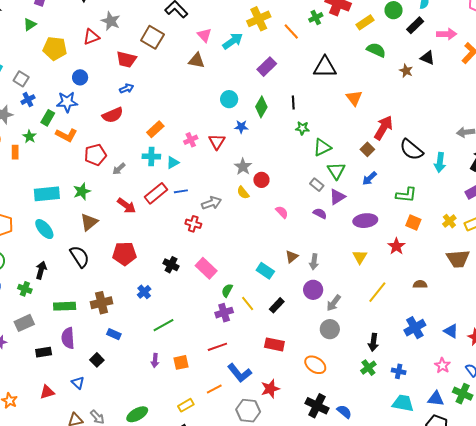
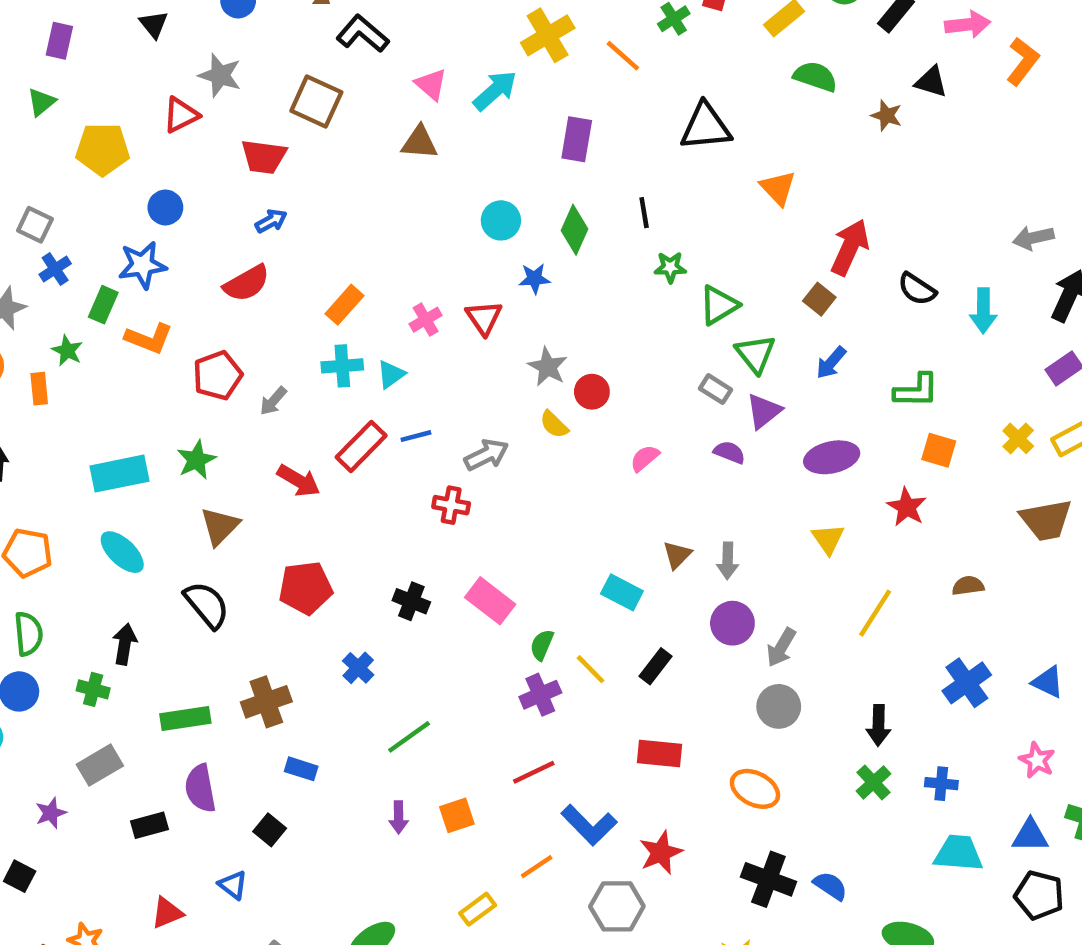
purple rectangle: (267, 67) -> (577, 139), turned -30
black semicircle: (411, 150) -> (917, 289), size x0.7
pink semicircle: (282, 212) -> (645, 458), turned -80

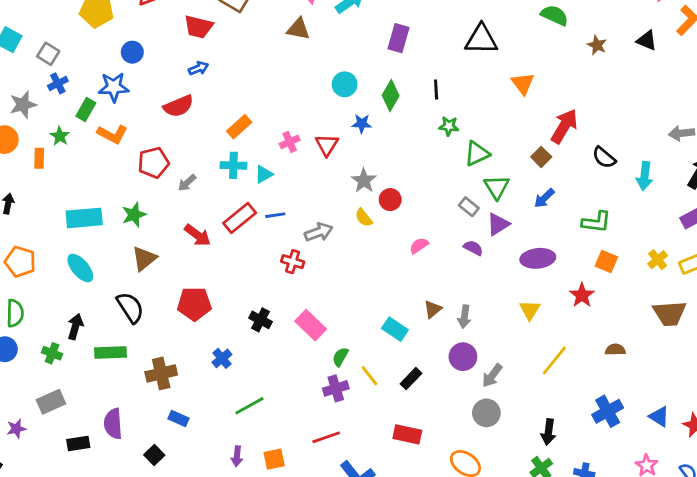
black triangle: (931, 82) -> (647, 40), moved
green rectangle: (185, 718) -> (111, 352), moved

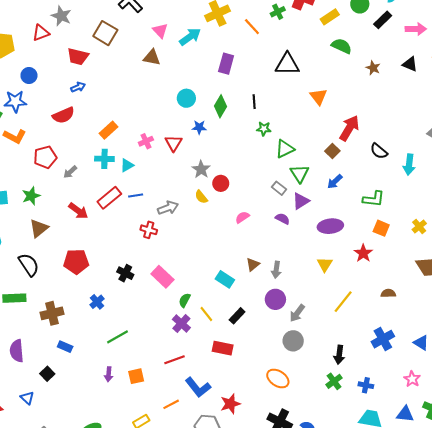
purple cross: (336, 388) -> (181, 324), turned -30
red rectangle: (407, 434) -> (223, 348), moved

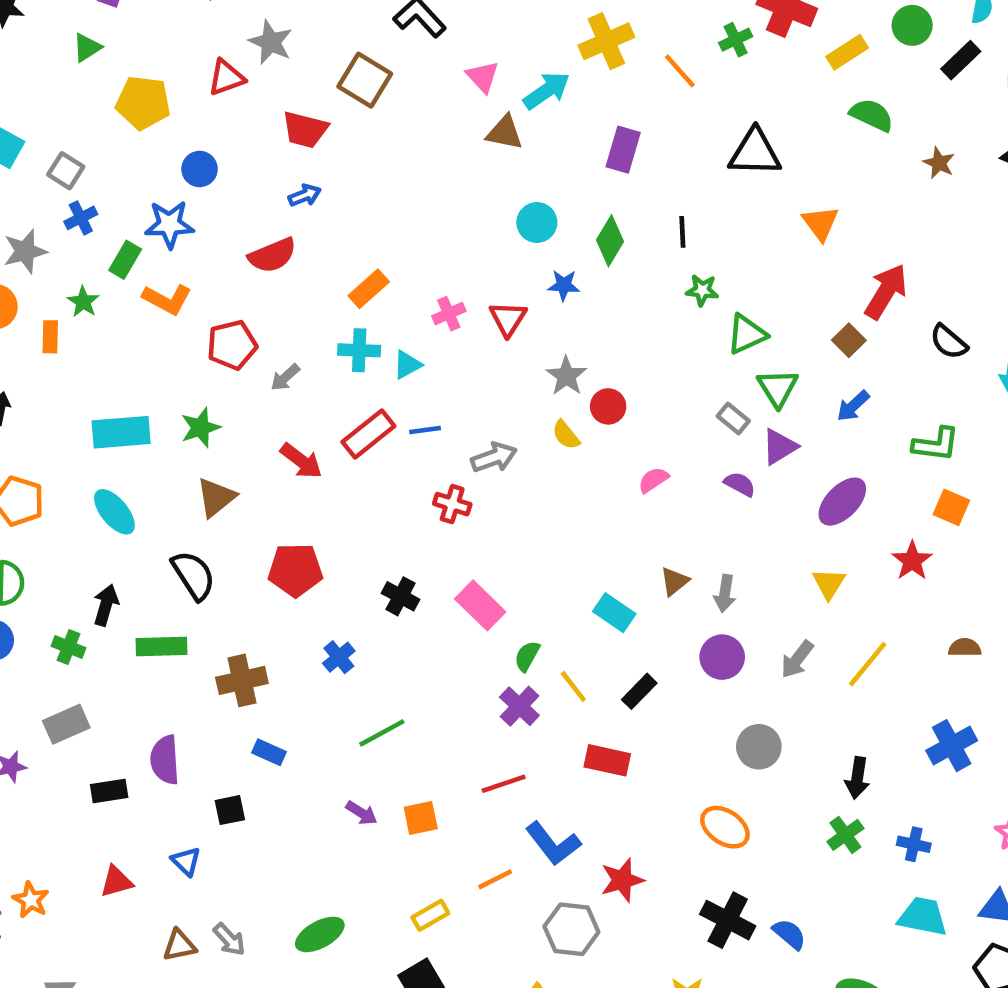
brown triangle: (152, 57) -> (505, 133), moved
purple ellipse: (330, 226) -> (842, 502), turned -40
gray arrow: (297, 313) -> (797, 659), moved
black square: (47, 374) -> (230, 810), turned 32
purple arrow: (109, 374) -> (362, 813), turned -64

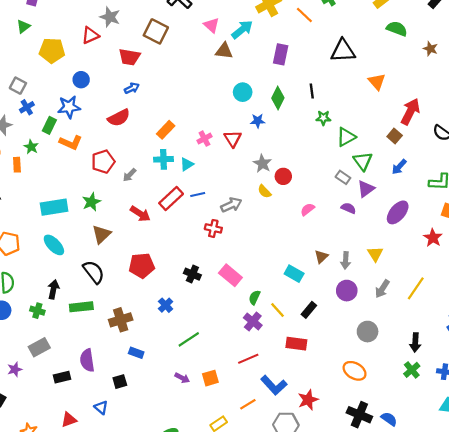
yellow triangle: (829, 584) -> (375, 254), moved

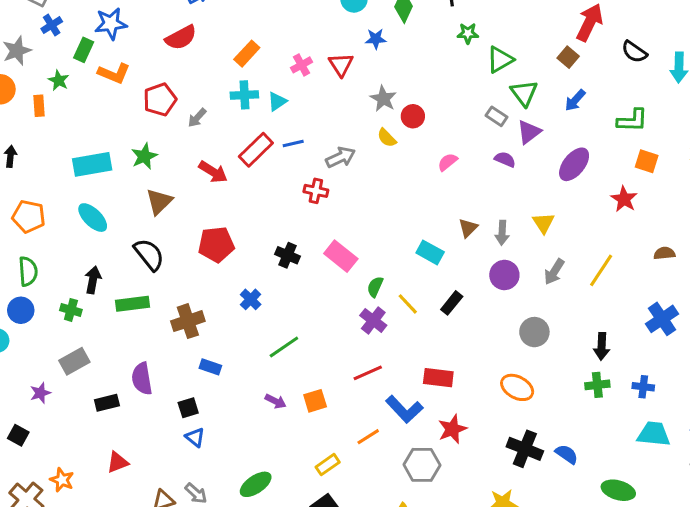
red rectangle: (296, 344) -> (438, 378), moved
green cross: (412, 370) -> (597, 385), turned 35
blue triangle: (101, 407) -> (195, 437), moved

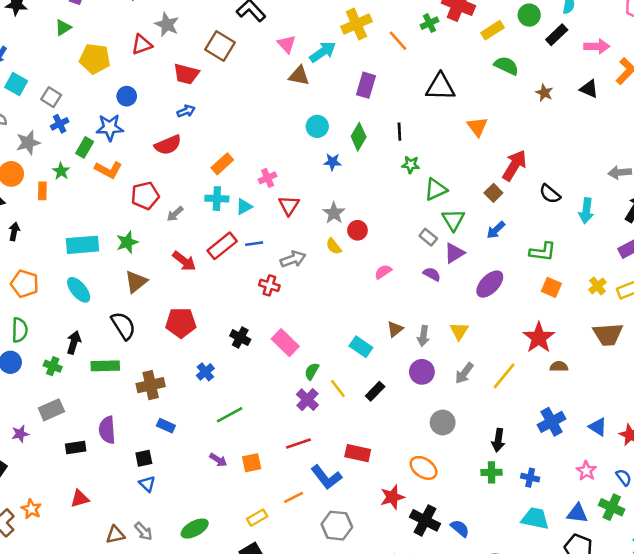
red triangle: (341, 65) -> (289, 205), moved
red star: (624, 199) -> (539, 338), moved, size x1.4
red star: (452, 429) -> (392, 497), moved

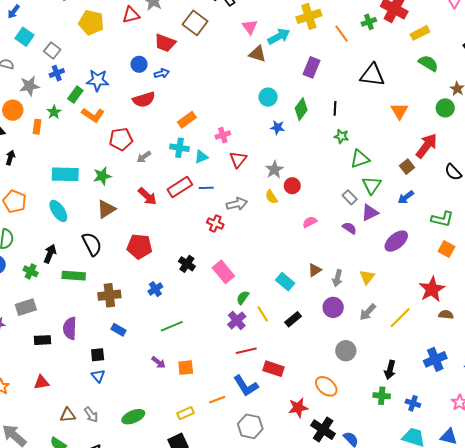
green circle: (529, 15) -> (445, 108), moved
blue circle: (127, 96) -> (139, 64), moved
red line: (298, 443) -> (246, 351), moved

